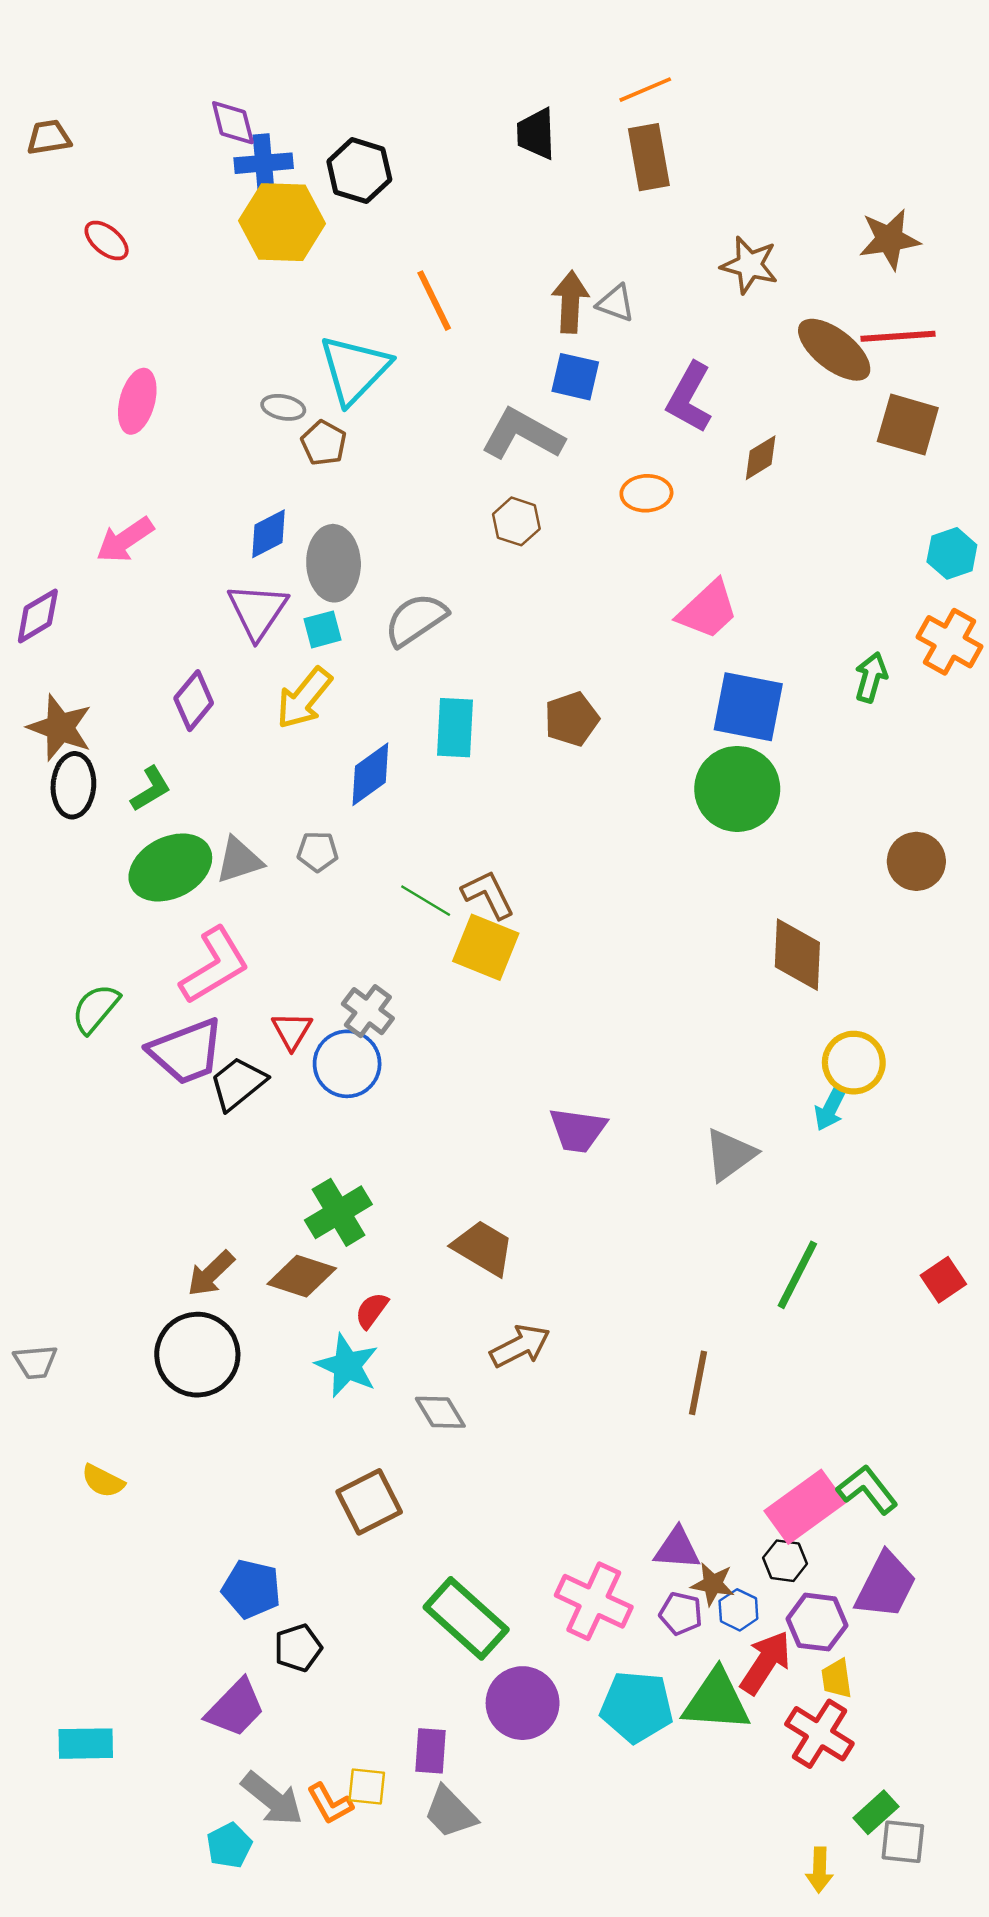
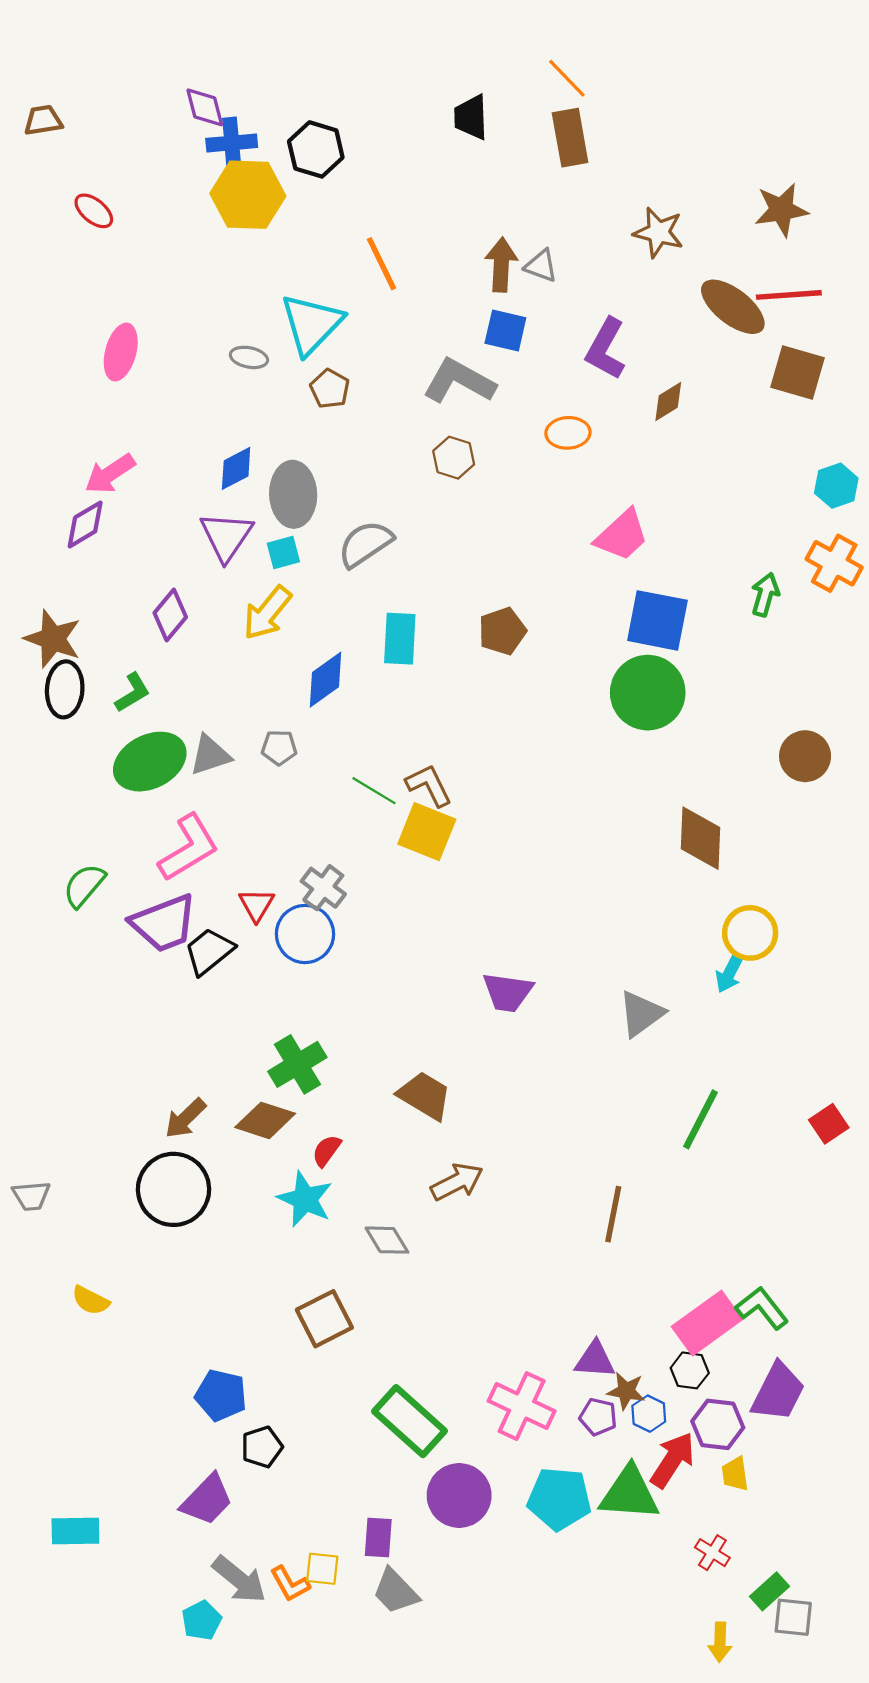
orange line: (645, 90) -> (567, 78), turned 69
brown pentagon: (324, 443) -> (330, 389), moved
purple diamond: (38, 616) -> (85, 524), moved
red cross: (819, 1734) -> (712, 1553), moved, size x0.6

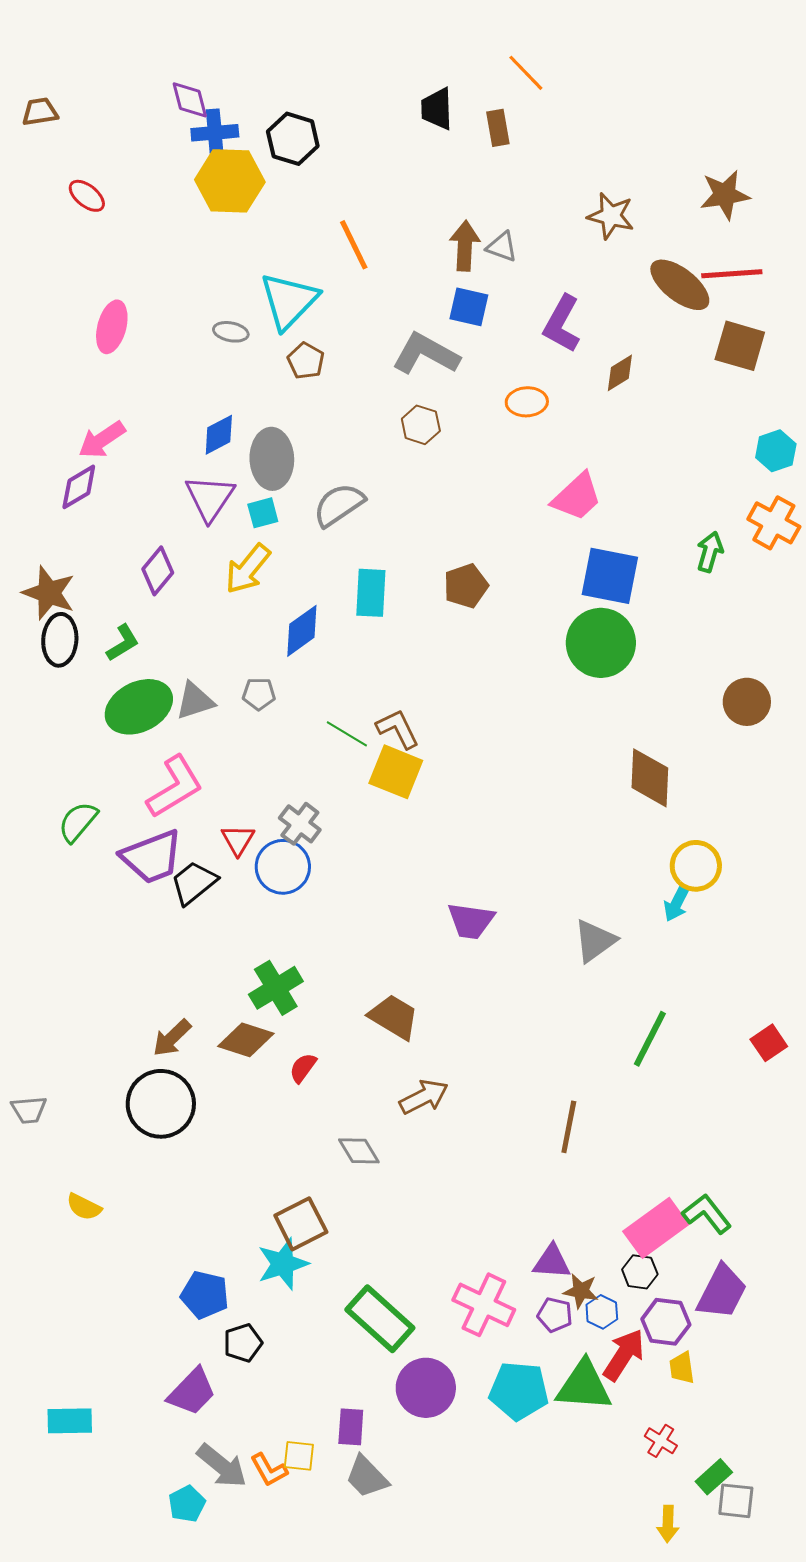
brown rectangle: (570, 138) -> (498, 128), moved, size x0.7
cyan star: (305, 1199) -> (283, 1264), moved, turned 30

